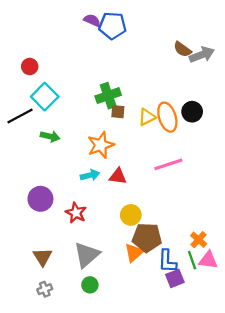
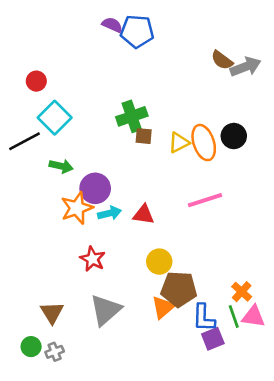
orange star: (101, 145) -> (77, 208), moved
purple circle: (40, 199) -> (95, 188), moved
green circle: (90, 285) -> (31, 347), moved

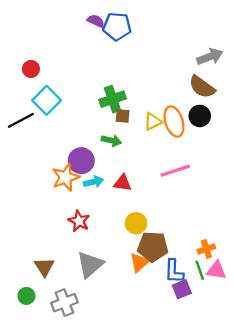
brown semicircle: (222, 60) -> (202, 87), moved, size x1.4
green arrow: (61, 166) -> (111, 141), moved
orange cross: (242, 292) -> (206, 249), turned 30
gray cross: (55, 352) -> (64, 303), moved, size x1.6

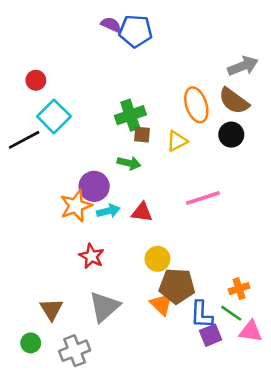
orange ellipse: (174, 122) -> (196, 105), moved
orange triangle: (139, 262) -> (161, 304), turned -35
green line: (200, 270) -> (231, 313), turned -36
pink triangle: (216, 270) -> (251, 331), moved

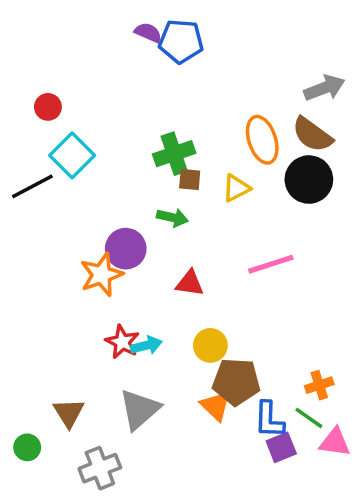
black circle: (231, 135) -> (309, 180), size x1.4
cyan arrow: (108, 211) -> (146, 345), moved
green circle: (31, 343) -> (27, 447), moved

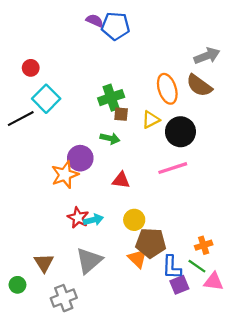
black circle: (309, 180) -> (180, 132), moved

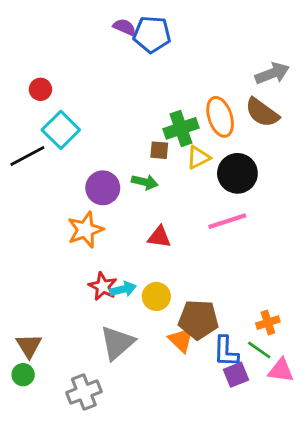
green cross: (111, 98) -> (181, 128), moved
purple circle: (80, 158) -> (103, 188), moved
yellow circle: (134, 220) -> (156, 296), moved
brown triangle: (44, 263) -> (29, 346), moved

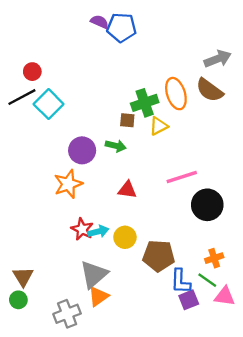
black line: (27, 156) -> (22, 97), moved
black circle: (237, 173) -> (207, 205), moved
orange triangle: (181, 340) -> (98, 296), moved, turned 40

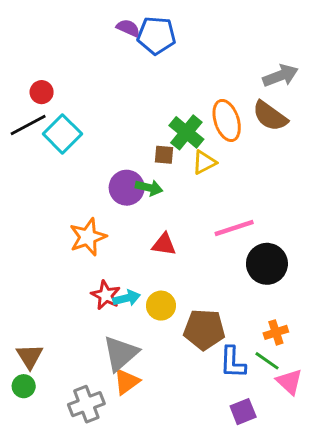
green cross: (145, 103) -> (186, 132), turned -32
purple circle: (82, 150) -> (127, 188), moved
pink triangle: (225, 296) -> (289, 382), turned 35
purple square: (189, 300) -> (243, 412), moved

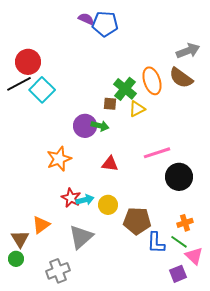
red circle: (42, 92) -> (28, 62), size x1.6
orange triangle: (127, 382) -> (41, 225), moved
purple square: (243, 412) -> (178, 274), moved

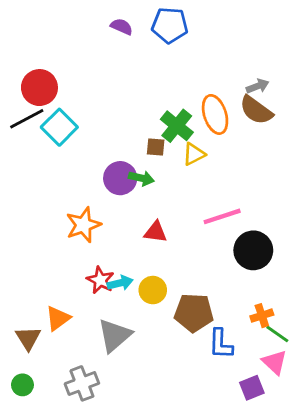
blue pentagon: (105, 24) -> (170, 25), moved
gray arrow: (188, 51) -> (258, 86), moved, size x0.7
green line: (179, 242) -> (277, 334), moved
green circle: (16, 259) -> (22, 385), moved

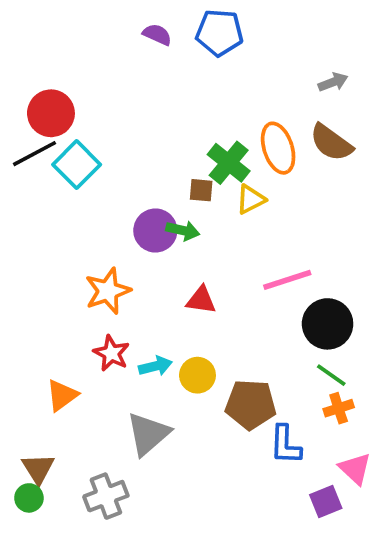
gray arrow: (258, 86) -> (333, 82), moved
red star: (100, 280) -> (111, 353), moved
orange triangle: (58, 318) -> (62, 395), moved
green line: (277, 334) -> (331, 375), moved
brown triangle: (28, 338) -> (38, 469), moved

